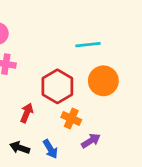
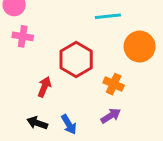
orange circle: (103, 81) -> (140, 47), moved
orange cross: (71, 118) -> (114, 84), moved

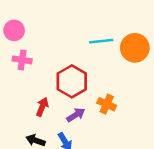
orange circle: (140, 47) -> (135, 48), moved
purple arrow: (111, 116) -> (76, 115), moved

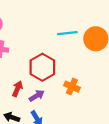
purple arrow: (76, 115) -> (37, 96), moved

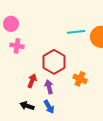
purple arrow: (37, 96) -> (49, 87), turned -72

